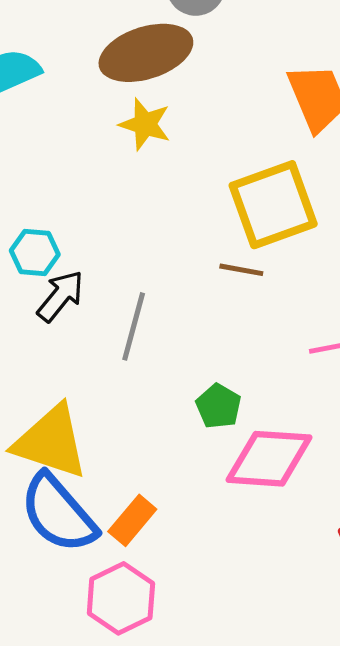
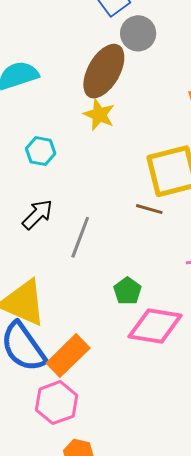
brown ellipse: (146, 53) -> (104, 71), turned -48
cyan hexagon: (35, 253) -> (41, 151), moved
orange rectangle: (132, 520) -> (68, 356), size x1.4

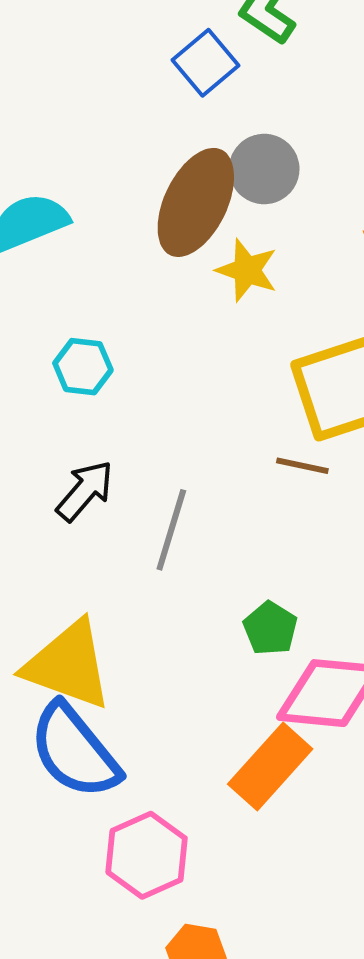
gray circle: (138, 33) -> (264, 169), moved
yellow star: (99, 115) -> (247, 270), moved
orange rectangle: (68, 356) -> (270, 767), moved

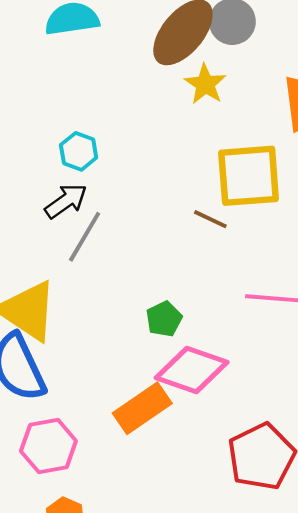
cyan hexagon: (83, 367) -> (79, 151), moved
gray line: (171, 530) -> (85, 237), moved

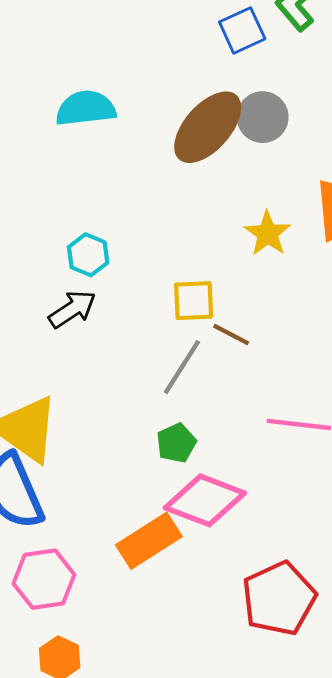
yellow star: (205, 84) -> (268, 234), moved
yellow square: (249, 176) -> (194, 301), moved, size x0.6
gray line: (85, 237) -> (182, 367), moved

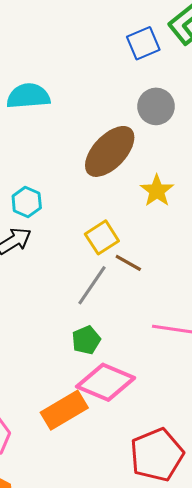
brown ellipse: (208, 127) -> (110, 151), moved
yellow square: (194, 301) -> (102, 237), turned -32

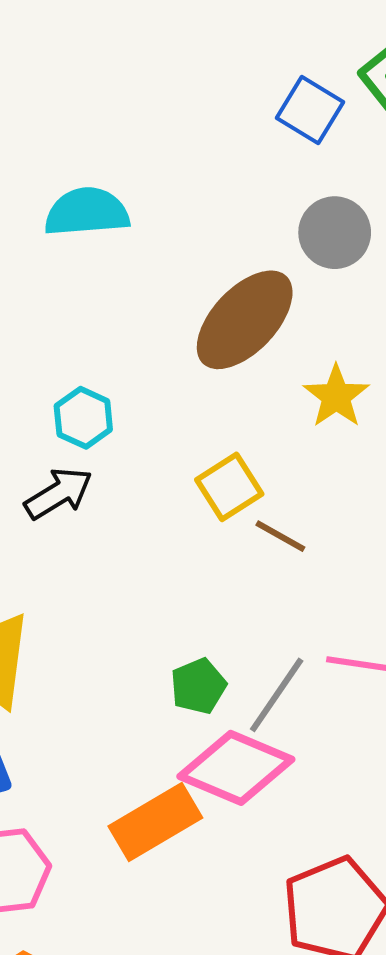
blue square: (143, 43) -> (310, 110), turned -36
gray line: (92, 285) -> (277, 695), moved

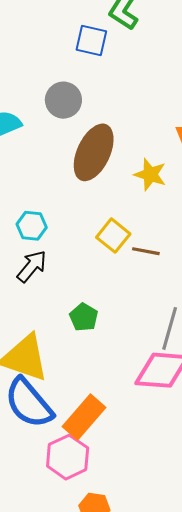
gray circle: (335, 233) -> (63, 100), moved
green pentagon: (198, 686) -> (84, 317), moved
orange rectangle: (155, 822) -> (84, 417), moved

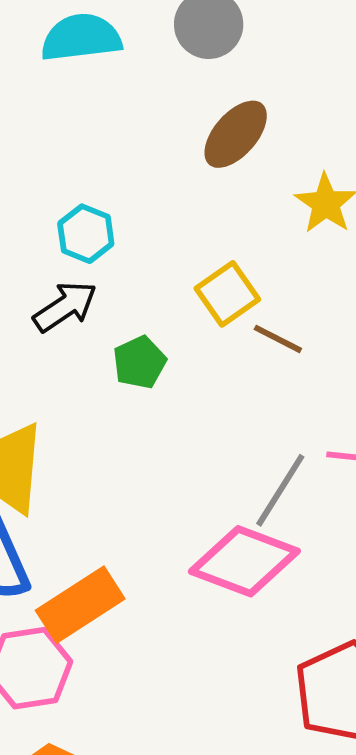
brown ellipse: (94, 152) -> (236, 134), size x0.7
green pentagon: (84, 317) -> (139, 362), moved

